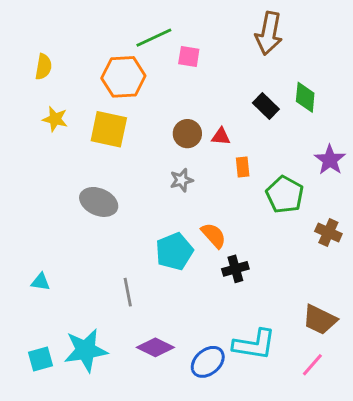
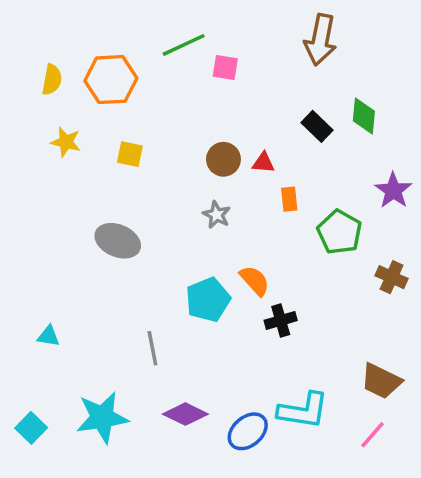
orange hexagon: (123, 77) -> (111, 80), moved
yellow square: (109, 129) -> (130, 154), size x0.6
gray star: (182, 180) -> (217, 215), turned -30
cyan square: (41, 359) -> (31, 428), moved, turned -30

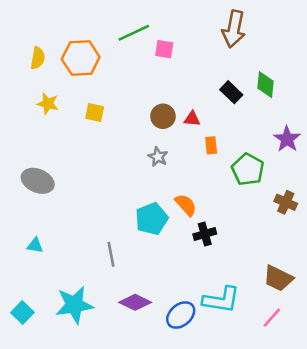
gray ellipse: (118, 241) -> (38, 181), moved

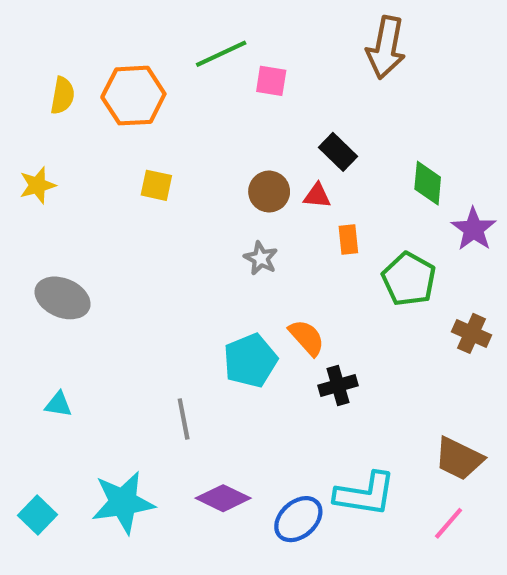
green diamond: (266, 85) -> (428, 183), moved
black rectangle: (231, 92) -> (338, 152), moved
yellow star: (48, 104) -> (37, 185), moved, turned -30

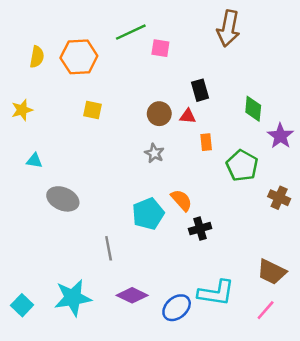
black rectangle: (338, 152) -> (200, 90), turned 30
gray ellipse: (63, 298) -> (63, 199), moved
cyan triangle: (58, 404) -> (34, 161), moved

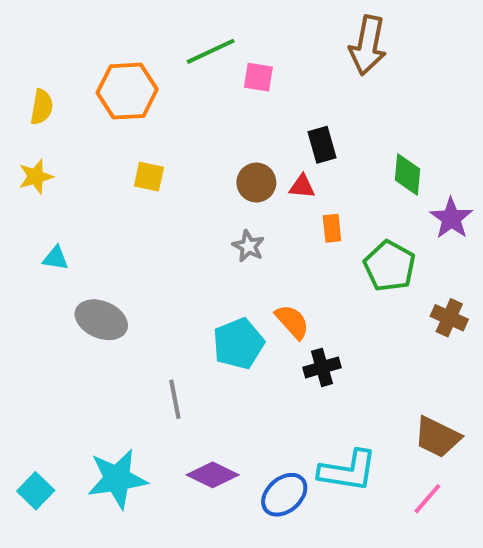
yellow semicircle: (37, 57) -> (42, 107), moved

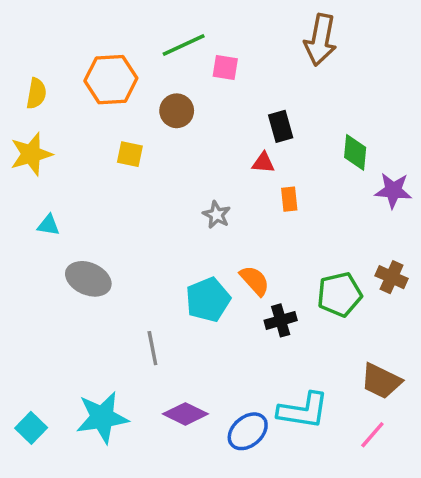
yellow star: (36, 177) -> (31, 154), size x1.4
brown circle: (256, 183) -> (177, 111), moved
purple star: (451, 218) -> (393, 190), turned -30
green pentagon: (390, 266) -> (340, 294), moved, turned 30

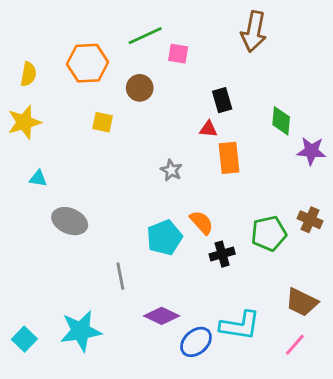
orange rectangle: (289, 199) -> (229, 158), size x1.6
purple diamond: (185, 414) -> (162, 316), moved

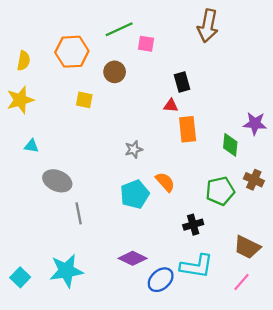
green diamond: (281, 121) -> (230, 145), moved
gray star: (171, 170) -> (134, 149), moved, turned 30
black cross: (222, 254) -> (193, 225), moved
gray line: (120, 276) -> (79, 213), moved

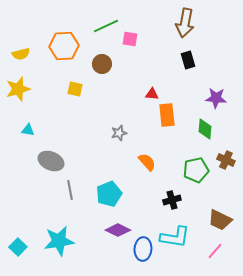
yellow semicircle: (24, 61) -> (21, 54), turned 66
black rectangle: (182, 82) -> (188, 60), moved
purple star: (255, 124) -> (216, 98), moved
cyan pentagon: (135, 194) -> (109, 194), moved
blue ellipse: (161, 280) -> (143, 249), turned -45

